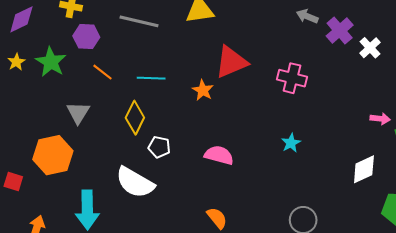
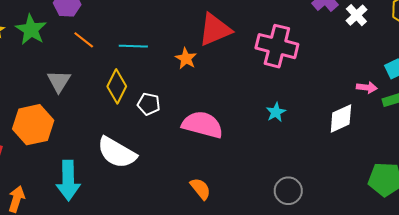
pink cross: (292, 78) -> (277, 46), size x1.4
white pentagon: (159, 147) -> (149, 104), moved
pink semicircle: (219, 155) -> (202, 125), size x1.4
white diamond: (364, 169) -> (341, 118), moved

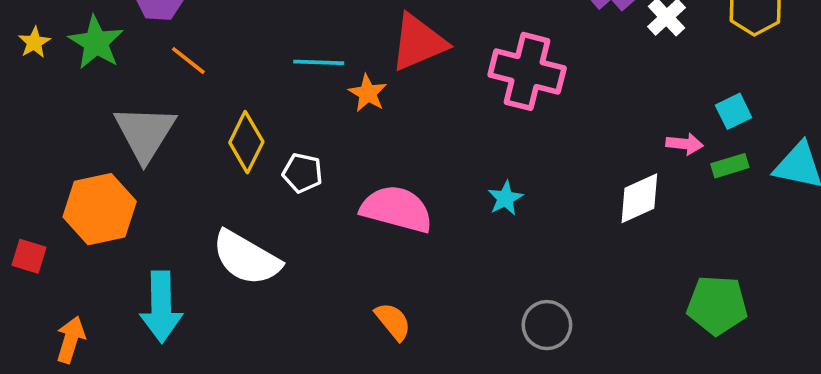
cyan line: (133, 46) -> (319, 62), moved
gray triangle: (59, 81) -> (145, 133), size x1.5
cyan star: (276, 112) -> (505, 198), moved

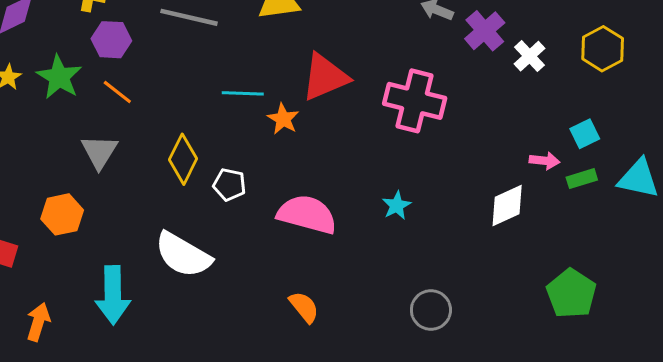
orange line: (188, 61) -> (117, 92), moved
gray triangle: (145, 133) -> (99, 152), size x0.7
orange hexagon: (100, 209) -> (62, 214), size x0.7
green pentagon: (717, 305) -> (571, 294), turned 30

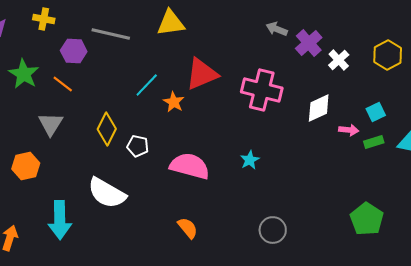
purple hexagon: (111, 40) -> (74, 51), moved
cyan line: (243, 93) -> (147, 85), turned -48
white diamond: (507, 205) -> (319, 108), moved

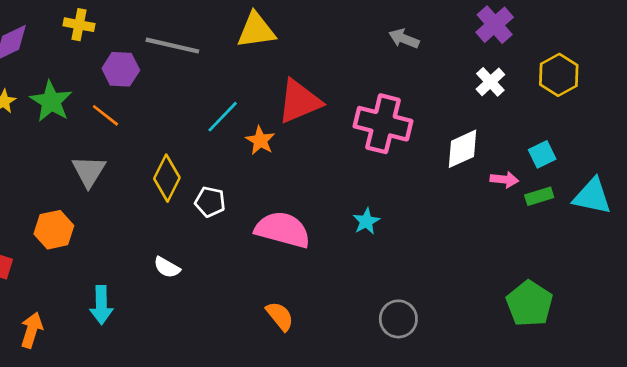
purple cross: (309, 43) -> (495, 25), moved
white semicircle: (107, 193) -> (167, 267), size x0.5
cyan arrow: (60, 220) -> (101, 305), size x0.7

